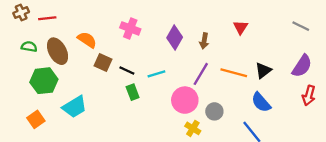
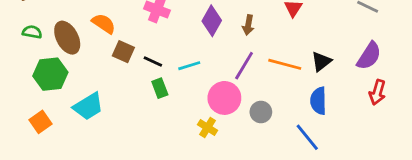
blue semicircle: (261, 102) -> (318, 101), turned 40
yellow cross: (193, 128) -> (208, 127), moved

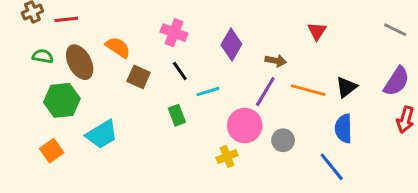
brown arrow: (248, 25) -> (276, 61), moved, turned -90
black line: (153, 61) -> (180, 71), moved, turned 30
yellow cross: (208, 127) -> (227, 156), turned 36

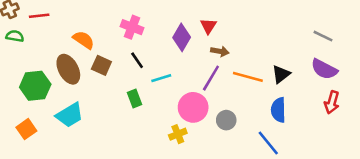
gray line: (395, 30) -> (323, 36), moved
red triangle: (317, 31) -> (208, 26), moved
green semicircle: (43, 56) -> (15, 36), moved
brown ellipse: (80, 62) -> (68, 69), moved
purple semicircle: (397, 81) -> (324, 69), turned 84

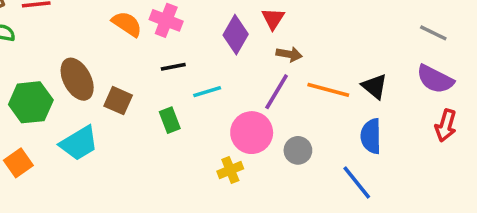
orange semicircle: (84, 40) -> (127, 24), moved
black line: (137, 60) -> (173, 67), turned -66
brown square: (101, 65) -> (118, 101), moved
black triangle: (281, 74) -> (375, 86), turned -42

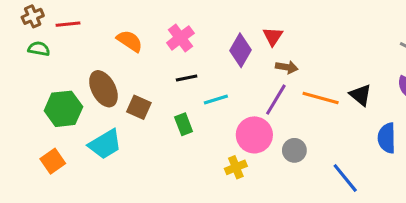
pink cross: (166, 20) -> (180, 38), turned 32
orange semicircle: (127, 24) -> (130, 41), moved
blue semicircle: (371, 136) -> (387, 138), moved

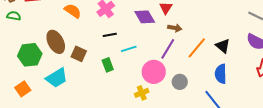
purple diamond: (240, 50) -> (145, 17), turned -60
orange line: (321, 98) -> (197, 48), turned -65
blue semicircle: (387, 138) -> (221, 74), moved

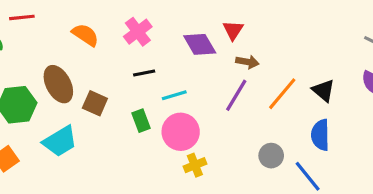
pink circle: (154, 72) -> (181, 132), moved
gray circle: (180, 82) -> (271, 156), moved

